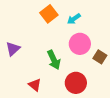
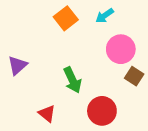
cyan arrow: (74, 19) -> (105, 16), moved
pink circle: (80, 44) -> (121, 49), moved

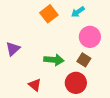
brown square: (134, 76) -> (84, 60), moved
green arrow: (72, 80) -> (54, 60), turned -60

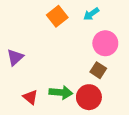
green arrow: (54, 60) -> (61, 92), moved
red triangle: (35, 85) -> (30, 97), moved

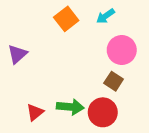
purple triangle: (15, 57) -> (17, 54), moved
red triangle: (30, 97) -> (35, 112), turned 42

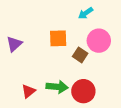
orange square: (66, 19) -> (58, 38), moved, turned 36
brown square: (114, 81) -> (80, 55), moved

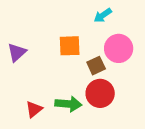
brown square: (80, 55) -> (96, 66), turned 32
red circle: (83, 91) -> (100, 93), moved

